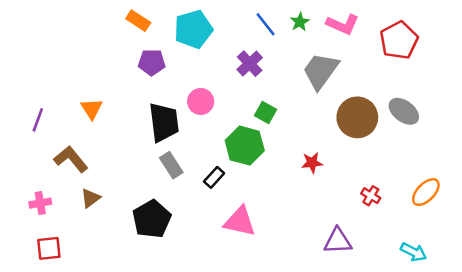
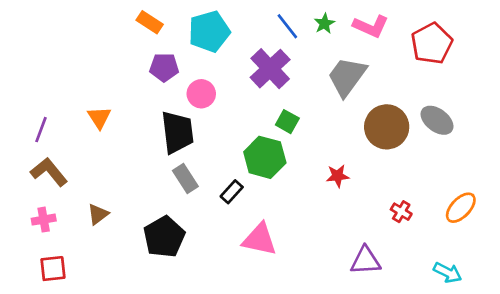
purple cross: (250, 64) -> (270, 69), size x1.4
pink circle: (201, 101) -> (201, 94), moved
brown L-shape: (71, 159) -> (49, 172), moved

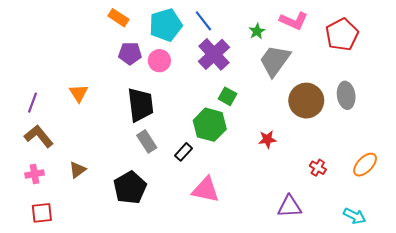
green star: (324, 24) -> (257, 31), moved
blue line: (287, 26) -> (203, 21), moved
pink circle: (201, 94) -> (159, 61), moved
gray ellipse: (437, 120) -> (346, 95), turned 45

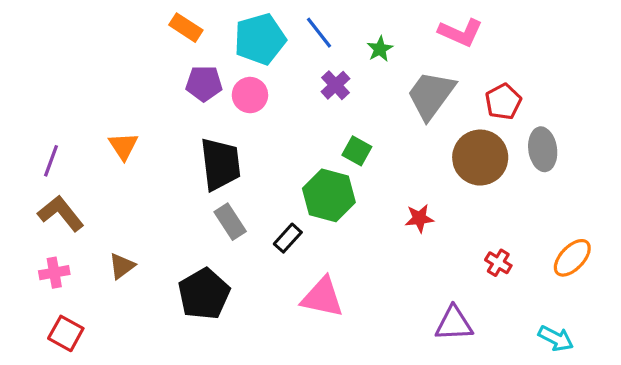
green star: (257, 31) -> (380, 49), moved
red pentagon: (342, 34) -> (503, 102), moved, size x0.7
purple cross: (214, 54) -> (335, 85), size x0.6
red square: (42, 213) -> (66, 333), turned 35

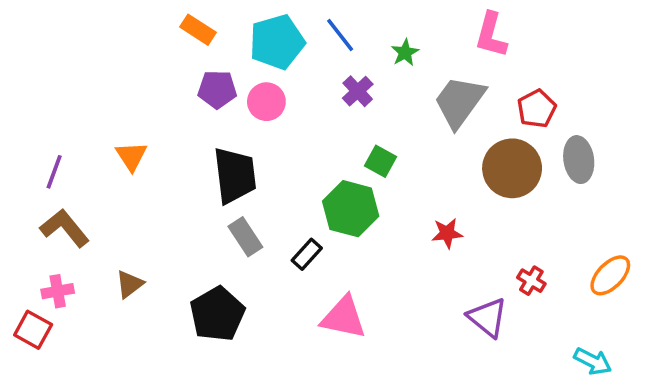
pink L-shape: (460, 33) -> (491, 35), turned 81
purple triangle: (454, 324) -> (487, 317), moved, turned 42
red square: (66, 333) -> (33, 330), moved

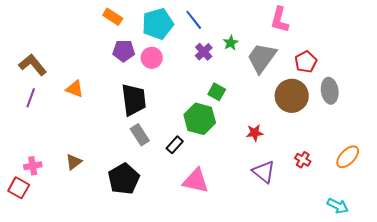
green star: (405, 53) -> (231, 43), moved
orange triangle: (131, 156) -> (75, 89), turned -36
brown L-shape: (65, 228) -> (33, 65), moved
purple triangle: (487, 317) -> (264, 172), moved

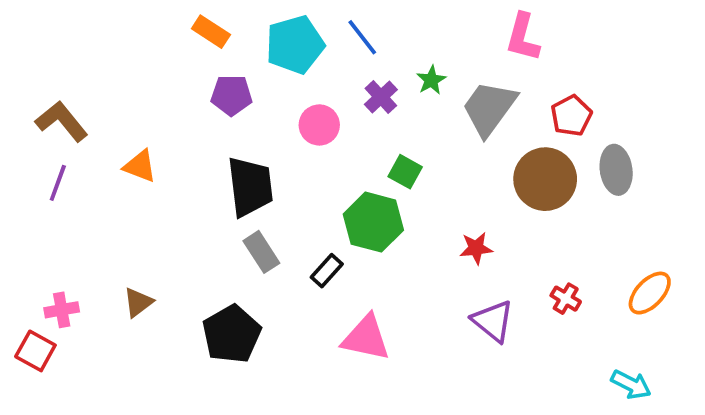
pink circle: (152, 58) -> (319, 125), moved

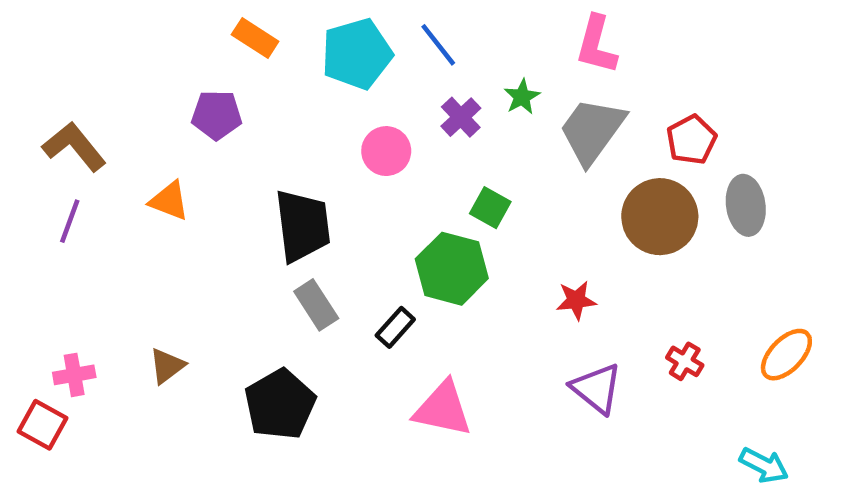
pink L-shape: (523, 37) -> (597, 45), moved
purple pentagon: (231, 95) -> (217, 115), moved

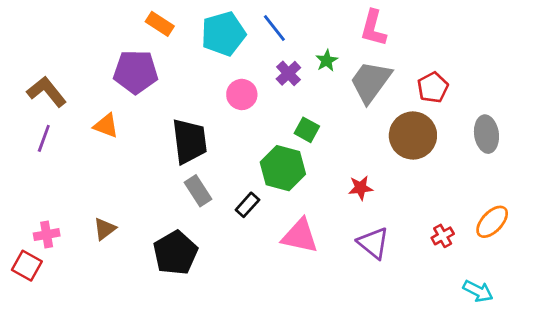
purple pentagon: (217, 115) -> (136, 72), size x1.4
gray ellipse: (746, 205) -> (486, 134), moved
red cross: (685, 361) -> (443, 236), moved, turned 30
pink triangle: (443, 409) -> (300, 236), moved

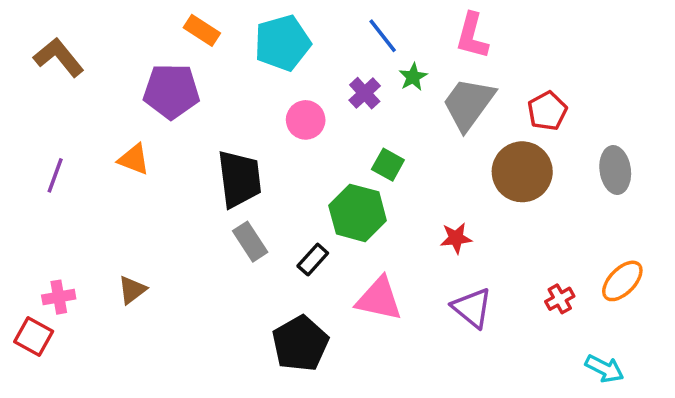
blue line: (274, 28) -> (383, 36), moved
brown L-shape: (47, 92) -> (59, 57), moved
black pentagon: (175, 253) -> (300, 344), moved

